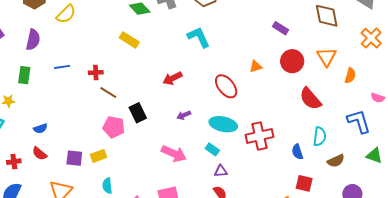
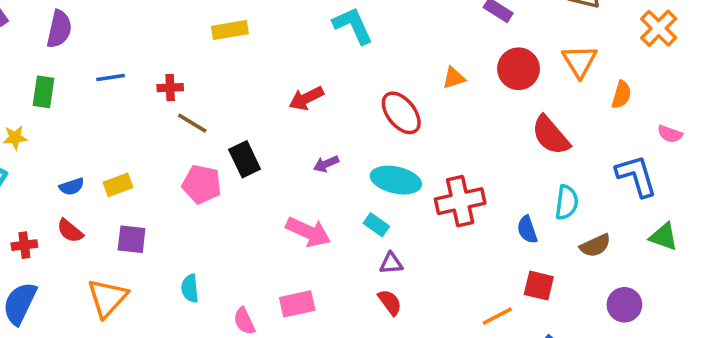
yellow rectangle: (129, 40) -> (230, 30), turned -42
yellow rectangle: (99, 156) -> (118, 185), moved

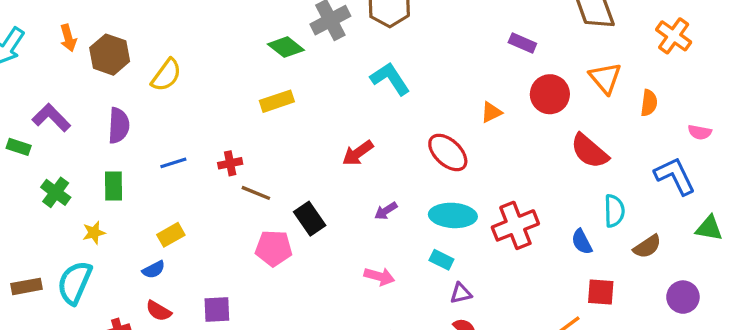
yellow rectangle: (118, 185) -> (171, 235), moved
pink arrow: (308, 232) -> (379, 276), size x0.7

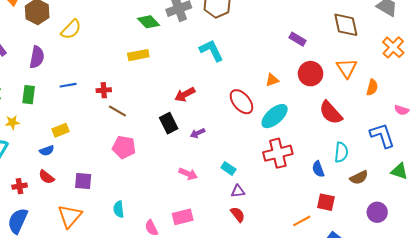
cyan ellipse: (453, 215) -> (275, 116), moved, turned -52
black rectangle: (310, 219) -> (169, 123), moved

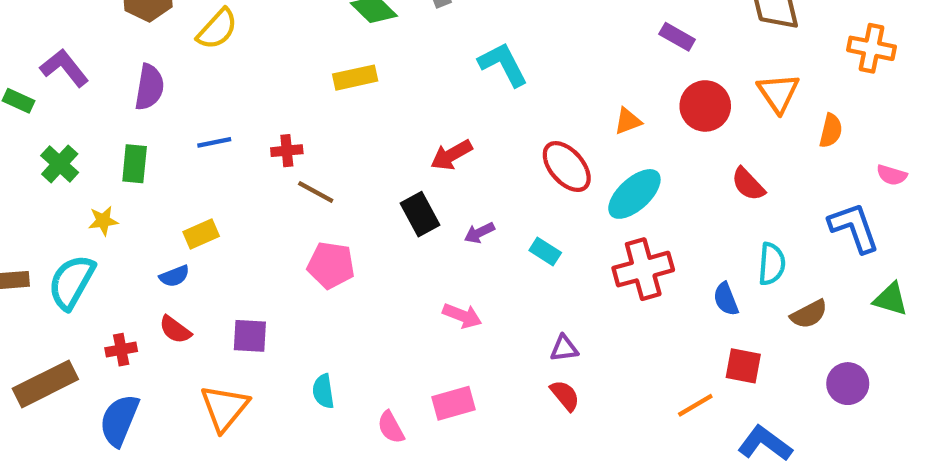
orange cross: (393, 47) -> (872, 48), turned -30
red semicircle: (331, 113) -> (748, 184), size x0.7
cyan rectangle: (228, 169) -> (545, 252), moved

